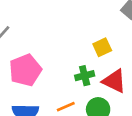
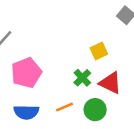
green cross: (85, 76) -> (82, 78), turned -30

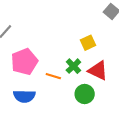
orange line: (65, 107) -> (53, 76), moved, turned 40

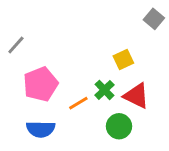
orange line: (53, 76) -> (78, 103), turned -48

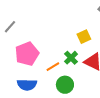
green circle: (119, 126) -> (65, 85), moved

